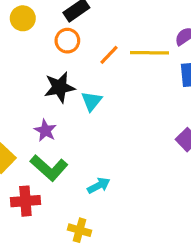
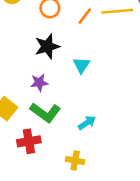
cyan triangle: (91, 101) -> (82, 65), moved
purple star: (45, 131) -> (39, 83), turned -30

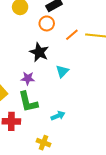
black star: (47, 46) -> (39, 52), turned 30
green L-shape: (45, 112) -> (28, 102), turned 30

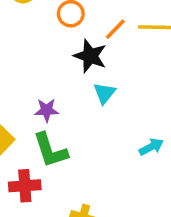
black star: (39, 52) -> (90, 56), moved
cyan arrow: (58, 116) -> (151, 147), moved

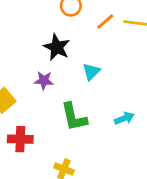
black star: (90, 56) -> (57, 47), moved
green L-shape: (50, 150) -> (74, 117), moved

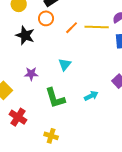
black star: (57, 47) -> (25, 35), moved
red cross: (20, 139) -> (18, 117), turned 36

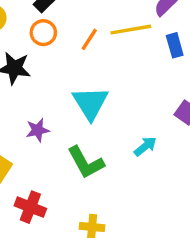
cyan triangle: (65, 64) -> (90, 103), size x1.6

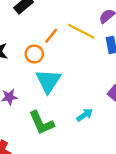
yellow line: (131, 30) -> (81, 31), turned 32
orange circle: (43, 33) -> (34, 54), moved

